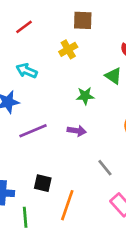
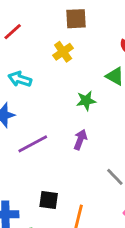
purple arrow: (77, 131) -> (80, 140), turned -72

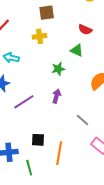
yellow cross: (63, 52) -> (40, 36), turned 32

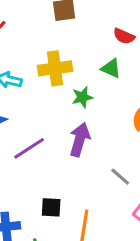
yellow cross: (40, 36) -> (55, 68), moved, size x1.5
purple arrow: (56, 96) -> (80, 140), size x1.5

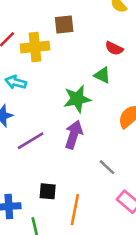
yellow cross: (55, 68) -> (35, 47), moved
green star: (82, 97) -> (77, 99), size x1.5

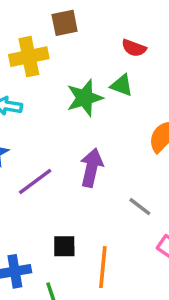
green star: (77, 99) -> (85, 98), moved

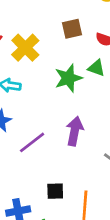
brown square: (65, 23) -> (72, 29), moved
yellow cross: (29, 57) -> (25, 48), turned -32

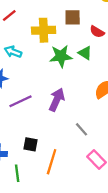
yellow cross: (25, 48) -> (44, 30), moved, turned 30

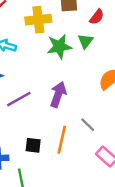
red semicircle: (97, 32) -> (97, 17), turned -80
green triangle: (85, 53) -> (85, 41), turned 40
orange line: (52, 162) -> (62, 140), moved

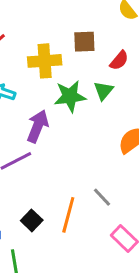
purple arrow: (58, 94) -> (38, 126), moved
black square: (33, 145) -> (32, 220), turned 35

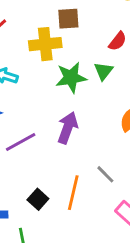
brown square: (84, 42) -> (68, 19), moved
purple arrow: (38, 126) -> (68, 128), moved

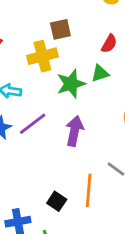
green triangle: (103, 71) -> (100, 73), turned 42
purple line: (21, 142) -> (33, 124), moved

